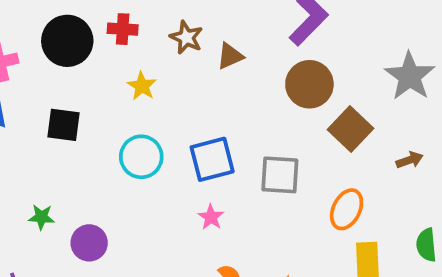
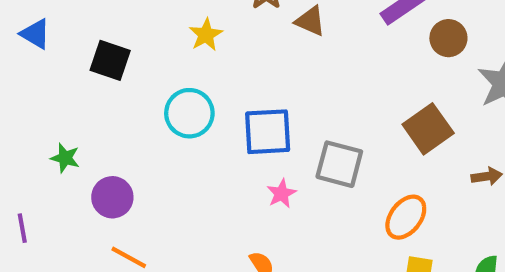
brown triangle: (230, 56) -> (310, 21), turned 36
brown circle: (309, 84) -> (448, 38), moved, size x0.7
pink star: (211, 217) -> (281, 194), moved

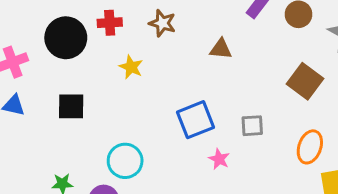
brown triangle: (310, 21) -> (221, 49), moved
cyan circle: (189, 113) -> (125, 161), moved
gray square: (339, 164) -> (252, 126), size x0.7

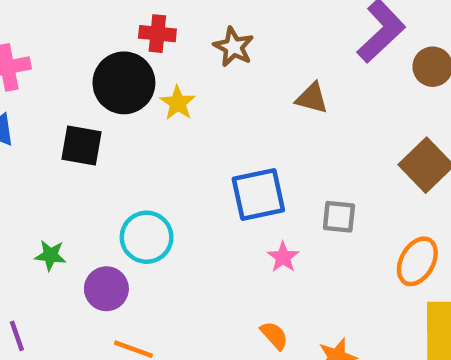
black circle: (66, 38) -> (124, 83), moved

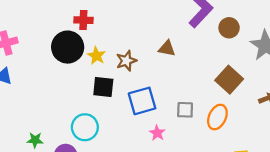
brown star: (234, 47) -> (126, 61), moved, turned 30
black square: (82, 146) -> (103, 87), moved
orange ellipse: (417, 261) -> (217, 117), moved

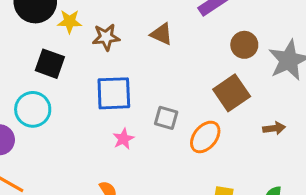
brown circle: (229, 28) -> (244, 45), moved
yellow star: (97, 56) -> (70, 22), turned 30
black square: (103, 87) -> (50, 64), moved

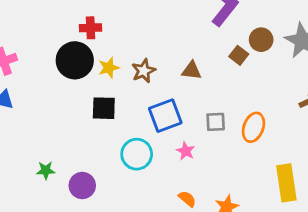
brown triangle: (162, 34) -> (192, 71), moved
brown square: (232, 93) -> (239, 55), moved, size x0.6
cyan circle: (33, 109) -> (137, 154), moved

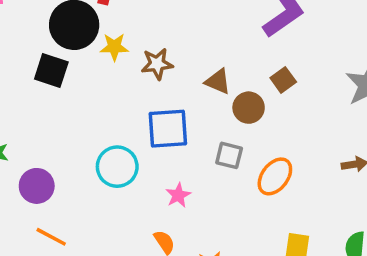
brown circle: (261, 40) -> (249, 108), moved
black square: (104, 108) -> (51, 70), moved
pink star: (186, 151) -> (178, 195), moved

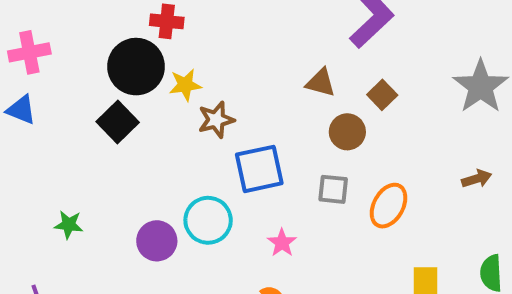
brown star: (157, 64) -> (216, 120), moved
black square: (51, 70) -> (118, 122), turned 36
brown triangle: (218, 82) -> (321, 83), moved
purple circle: (37, 186) -> (157, 241), moved

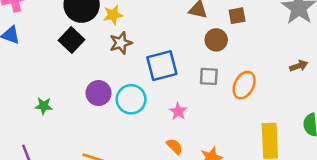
brown square: (382, 95) -> (237, 16), turned 36
brown star: (216, 120) -> (121, 43), moved
purple circle: (157, 241) -> (99, 93), moved

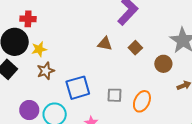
brown square: (237, 16) -> (135, 48), turned -32
brown circle: (216, 40) -> (163, 64), moved

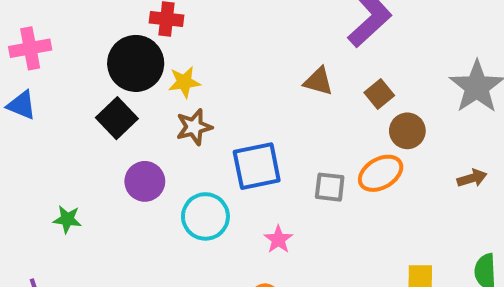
brown circle: (163, 64) -> (407, 131), moved
orange ellipse: (142, 101) -> (381, 173), moved, turned 30
purple circle: (29, 110) -> (145, 181), moved

